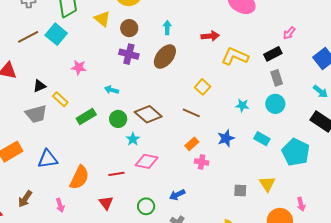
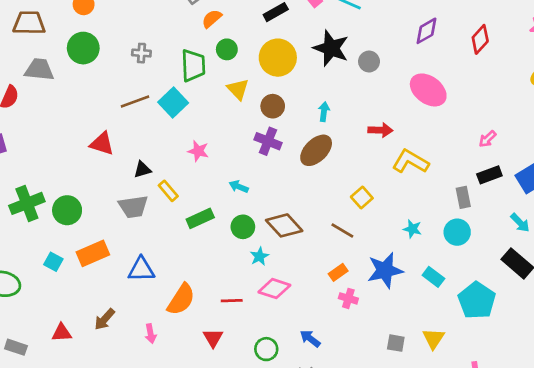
black rectangle: (273, 54) -> (489, 175), moved
blue star: (226, 138) -> (385, 270), size x1.5
blue arrow: (177, 195) -> (310, 339), turned 56

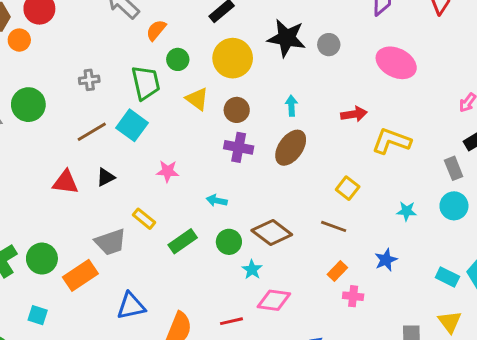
green circle: (83, 48) -> (28, 105), moved
black triangle: (142, 170) -> (106, 177), moved
orange rectangle: (93, 253) -> (80, 275), moved
blue star: (385, 270) -> (386, 260), size x0.6
cyan rectangle: (433, 277) -> (447, 277), moved

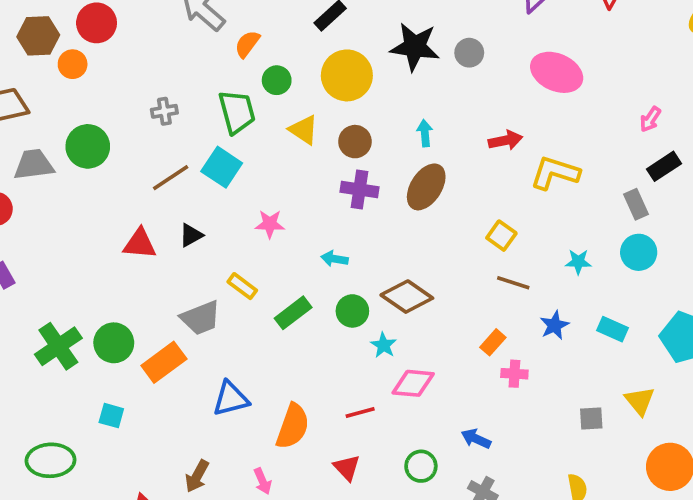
brown line: (334, 226) -> (513, 283), moved
cyan rectangle: (447, 277) -> (612, 329), moved

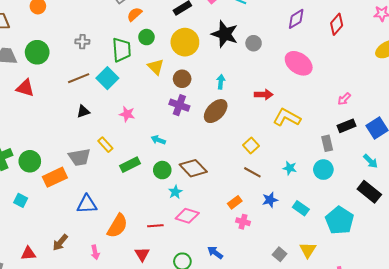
red triangle: (140, 244) -> (25, 88), moved
gray square: (591, 419) -> (280, 254), turned 32

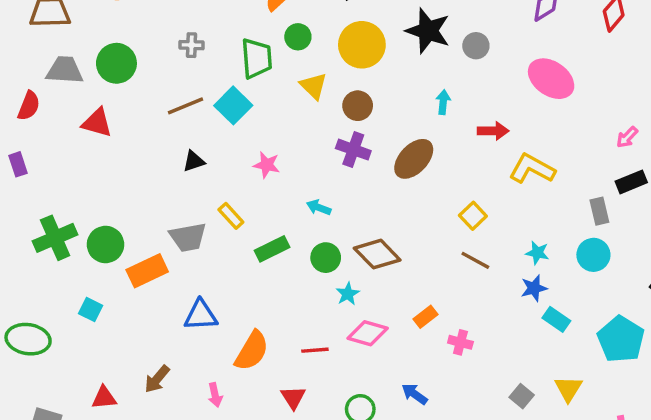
cyan arrow: (221, 82) -> (443, 102), moved
blue star: (270, 200) -> (534, 288), moved
orange rectangle: (235, 202) -> (426, 317), moved

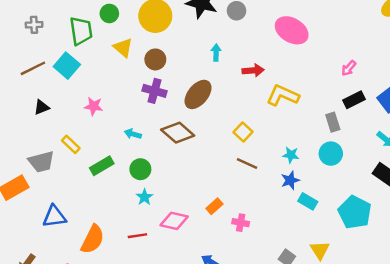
brown diamond: (377, 254) -> (178, 133), moved
cyan star: (348, 294) -> (144, 197), moved

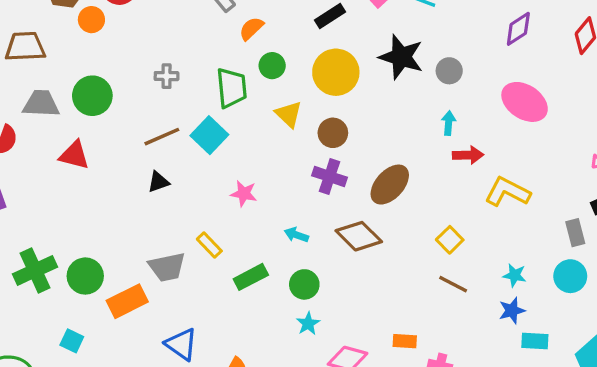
cyan arrow: (216, 53) -> (449, 123), moved
black triangle: (42, 107) -> (158, 182), moved
cyan rectangle: (308, 201) -> (535, 341), turned -30
orange rectangle: (214, 206) -> (405, 341), turned 42
blue triangle: (54, 217) -> (181, 344), turned 40

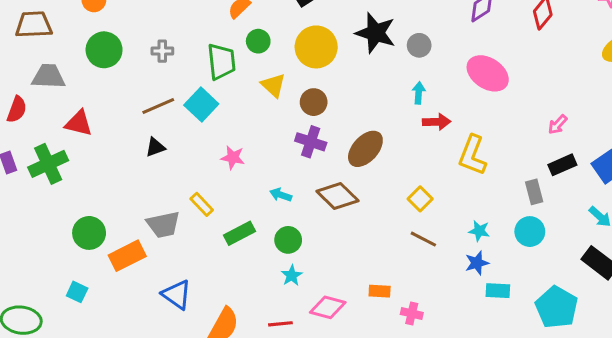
green circle: (92, 96) -> (104, 50), moved
yellow L-shape: (507, 192) -> (472, 155), turned -96
green cross: (35, 270) -> (48, 164), moved

